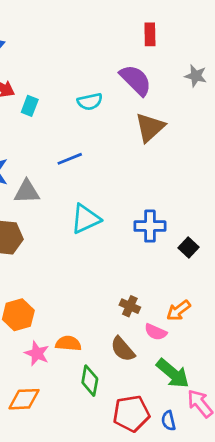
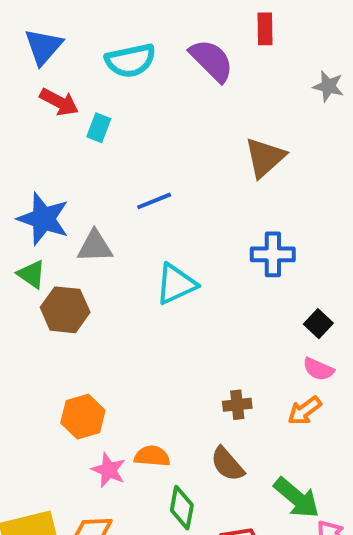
purple semicircle: (136, 80) -> (212, 60), moved
cyan semicircle: (90, 102) -> (130, 60), moved, size x1.4
blue cross: (150, 226) -> (273, 254), moved
brown cross: (130, 306) -> (237, 405), turned -30
pink semicircle: (156, 332) -> (318, 369), moved

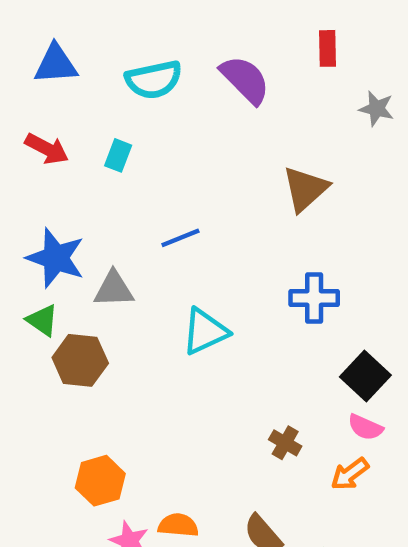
red rectangle: (265, 29) -> (327, 48), moved
blue triangle: (43, 47) -> (56, 64), turned 45
red arrow: (59, 102) -> (47, 149), moved
black square: (318, 324) -> (365, 376), size x1.5
brown cross: (237, 405) -> (285, 443), moved, turned 36

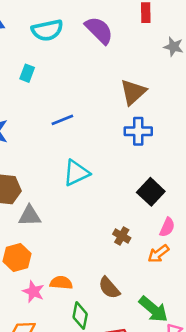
gray triangle: (114, 289) -> (30, 216), moved
blue cross: (314, 298) -> (138, 131), moved
black square: (365, 376) -> (151, 192), moved
pink semicircle: (365, 427) -> (167, 227), turned -90

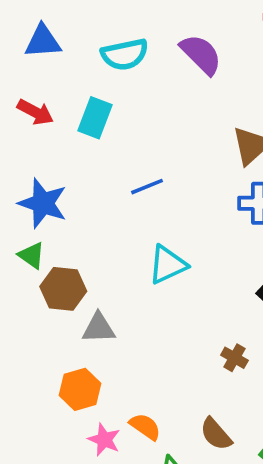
cyan rectangle: (27, 73) -> (95, 118), size x1.5
orange semicircle: (61, 283) -> (145, 427), turned 30

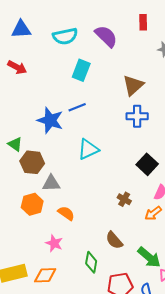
cyan rectangle: (95, 118) -> (81, 70), moved
blue star: (43, 203) -> (50, 120), moved
orange hexagon: (80, 389) -> (32, 204), moved
orange semicircle: (145, 427) -> (66, 213), moved

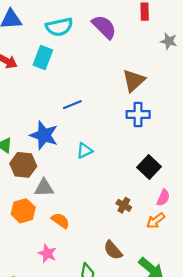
cyan rectangle: (81, 70) -> (43, 58), moved
blue star: (50, 120) -> (44, 135), moved
cyan triangle: (88, 149) -> (84, 151), size x0.7

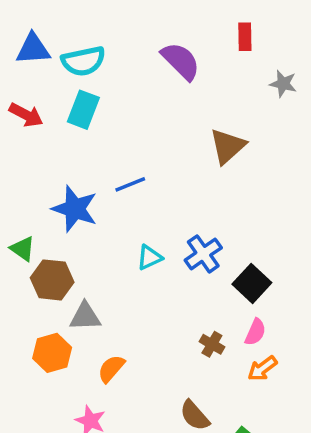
cyan semicircle: (59, 27) -> (83, 61), moved
blue cross: (138, 114) -> (203, 254), moved, turned -35
blue star: (44, 135) -> (75, 209), moved
pink semicircle: (163, 198) -> (255, 332), moved
orange semicircle: (60, 221) -> (111, 369), turned -84

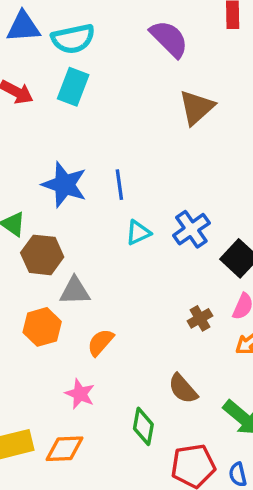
brown triangle: (228, 146) -> (197, 107), moved
blue line: (130, 184) -> (119, 185), moved, turned -76
brown cross: (212, 344) -> (200, 318), turned 30

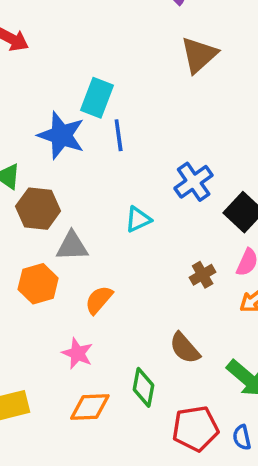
cyan rectangle: (73, 87) -> (97, 98), moved
cyan triangle: (138, 233) -> (138, 219), moved
orange diamond: (64, 449) -> (90, 407), moved

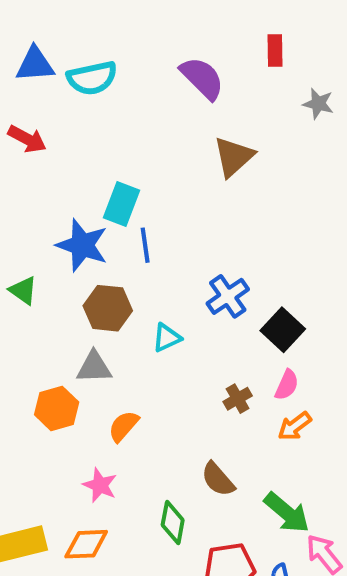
brown hexagon: (38, 209) -> (108, 308), moved
orange diamond: (90, 407) -> (86, 544), moved

